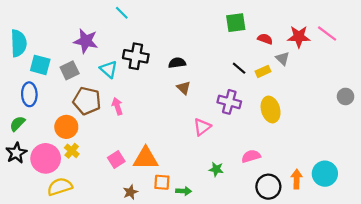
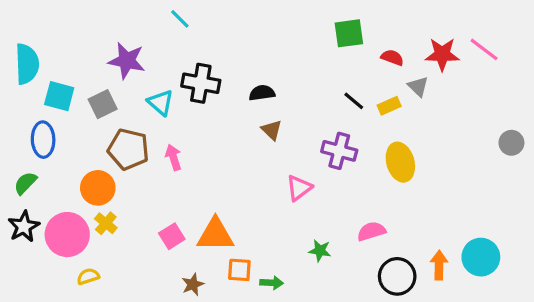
yellow semicircle: (60, 187) -> (88, 276), size x0.6

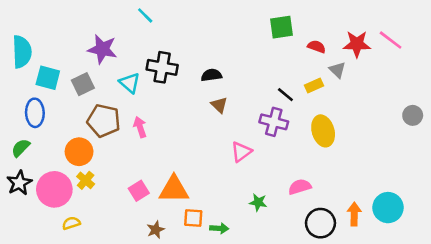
black line: (354, 101) -> (285, 95), moved

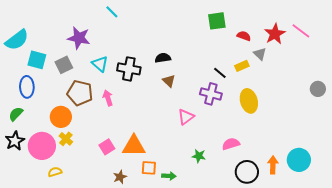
red star: (357, 44) -> (275, 34), turned -30
cyan semicircle: (22, 52) -> (17, 40), turned 55
black cross: (162, 67) -> (129, 69), moved

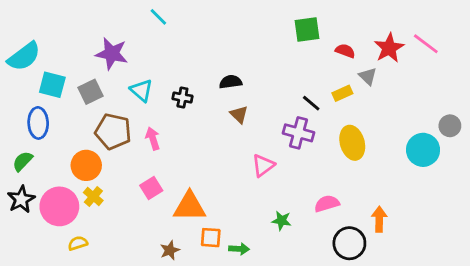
black cross: (129, 69) -> (182, 97), size x0.6
pink square: (107, 147) -> (151, 188), moved
cyan circle: (299, 160) -> (423, 150), moved
orange arrow: (273, 165) -> (379, 219), moved

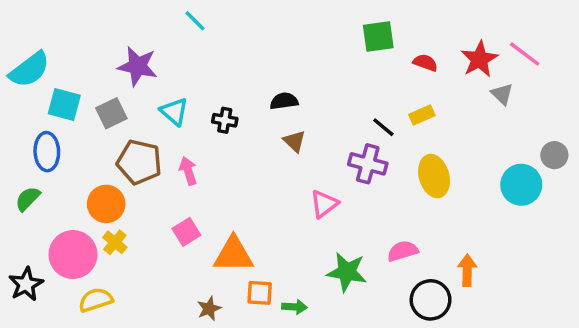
gray triangle: (368, 76) -> (502, 94), moved
black star: (21, 199) -> (26, 284), moved
green star: (282, 221) -> (347, 272), size x1.6
yellow semicircle: (78, 243) -> (96, 300), size x1.4

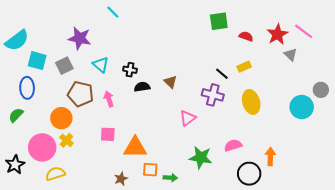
black semicircle: (284, 101) -> (142, 87), moved
pink square: (186, 232) -> (108, 134), turned 35

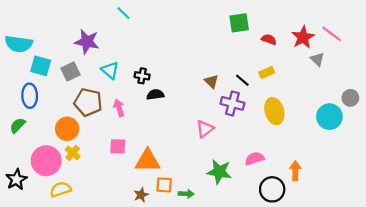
cyan semicircle: (17, 40) -> (19, 44), turned 45
brown triangle: (170, 82) -> (212, 81), moved
brown star: (121, 179) -> (141, 195), moved

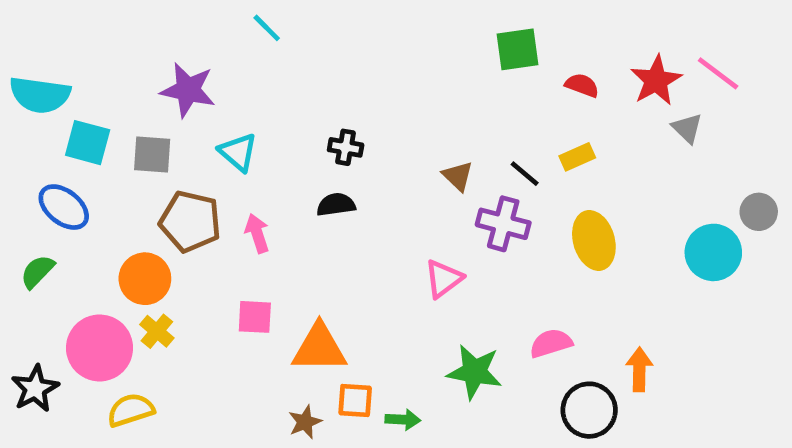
gray square: (70, 71) -> (152, 155), turned 30
black cross: (142, 76) -> (346, 147), moved
blue ellipse: (30, 96) -> (64, 207), turned -50

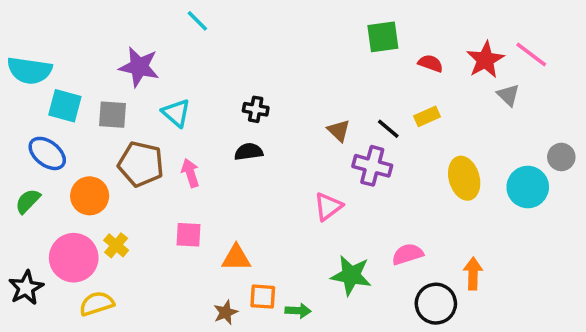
yellow ellipse: (594, 240) -> (464, 178), moved
orange circle: (145, 279) -> (90, 196), moved
orange triangle: (319, 348) -> (236, 258), size x0.7

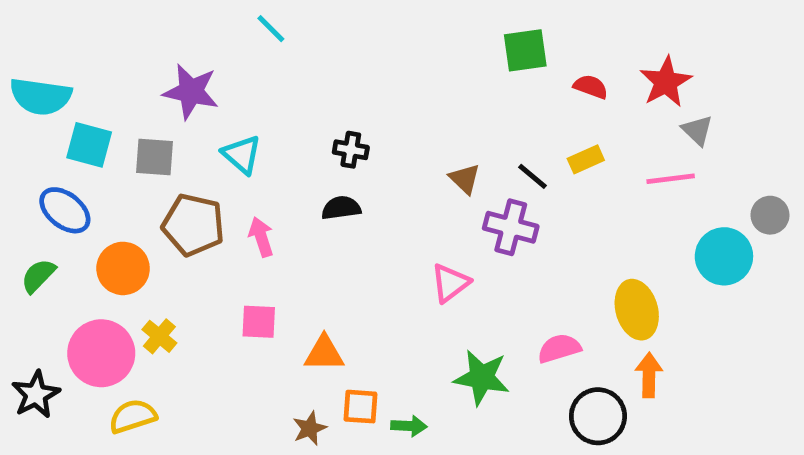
pink line: (531, 55) -> (671, 179), moved, turned -44
yellow ellipse: (464, 178) -> (637, 310), moved

